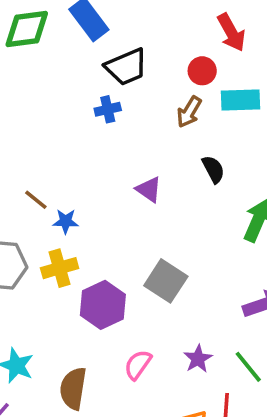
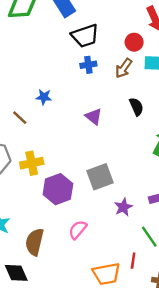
blue cross: (108, 109) -> (88, 65), moved
blue star: (66, 221) -> (44, 97), moved
gray square: (166, 281) -> (100, 177), turned 32
purple star: (198, 359) -> (123, 207), moved

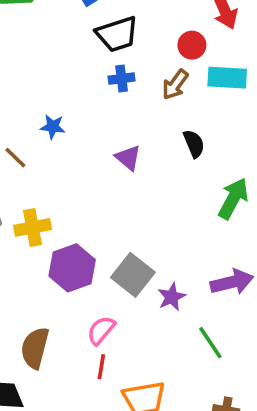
gray square: (100, 177) -> (133, 275), moved, turned -32
red line: (133, 261) -> (101, 367), moved

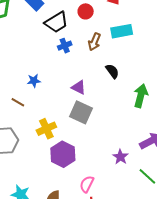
red circle: (192, 45) -> (86, 11), moved
yellow cross: (32, 227) -> (46, 129), moved
gray square: (133, 275) -> (81, 112), moved

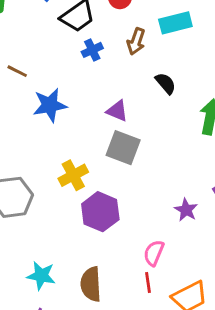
blue star: (34, 81) -> (50, 105), size x1.6
brown line: (18, 102) -> (17, 71), moved
pink semicircle: (87, 184) -> (154, 253), moved

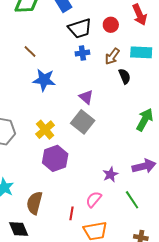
black semicircle: (166, 83) -> (125, 76), moved
yellow cross: (73, 175) -> (45, 130), turned -30
pink semicircle: (154, 253) -> (94, 199), moved

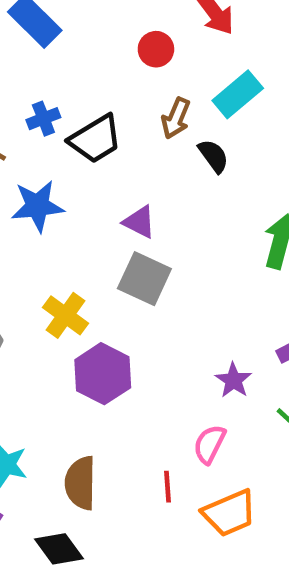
black trapezoid: (80, 28) -> (95, 139), moved
cyan rectangle: (141, 52) -> (238, 94), turned -30
blue cross: (82, 53) -> (43, 119), moved

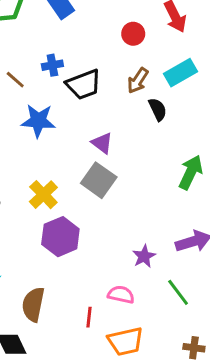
pink semicircle: (209, 444) -> (121, 295), turned 65

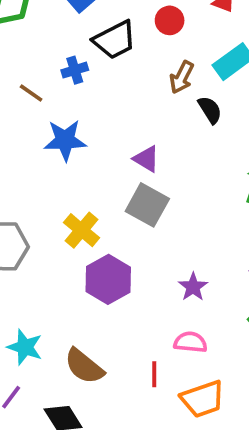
black trapezoid: (84, 85) -> (115, 40), moved
purple star: (144, 256) -> (193, 287), moved
brown semicircle: (33, 304) -> (84, 366), turned -56

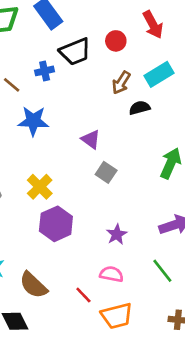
black semicircle: (210, 110) -> (140, 108), turned -78
gray square: (147, 205) -> (106, 172), moved, size x0.7
red line: (154, 374) -> (83, 295), turned -48

